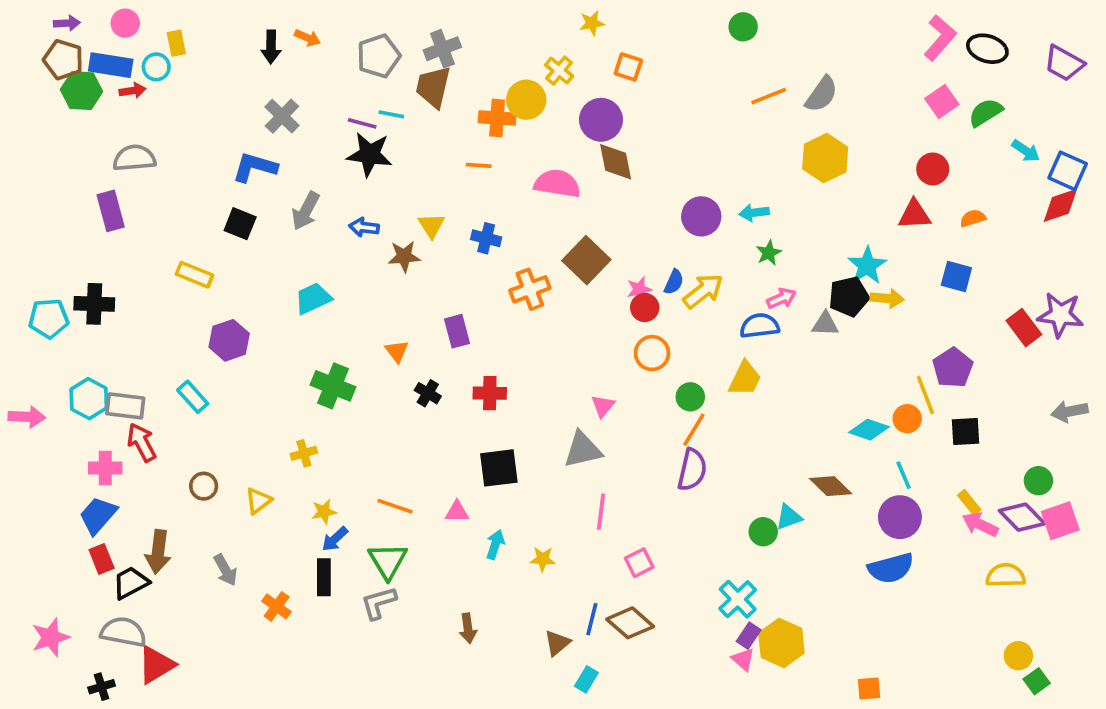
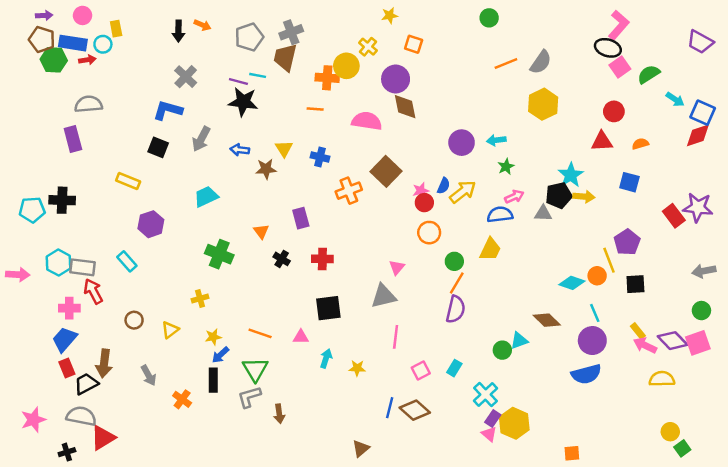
black ellipse: (987, 49) -> (608, 48), moved
green circle: (1038, 481) -> (701, 311), moved
brown arrow: (468, 628) -> (279, 414), moved
brown triangle: (557, 643) -> (361, 448), moved
cyan rectangle: (586, 679) -> (454, 368), moved

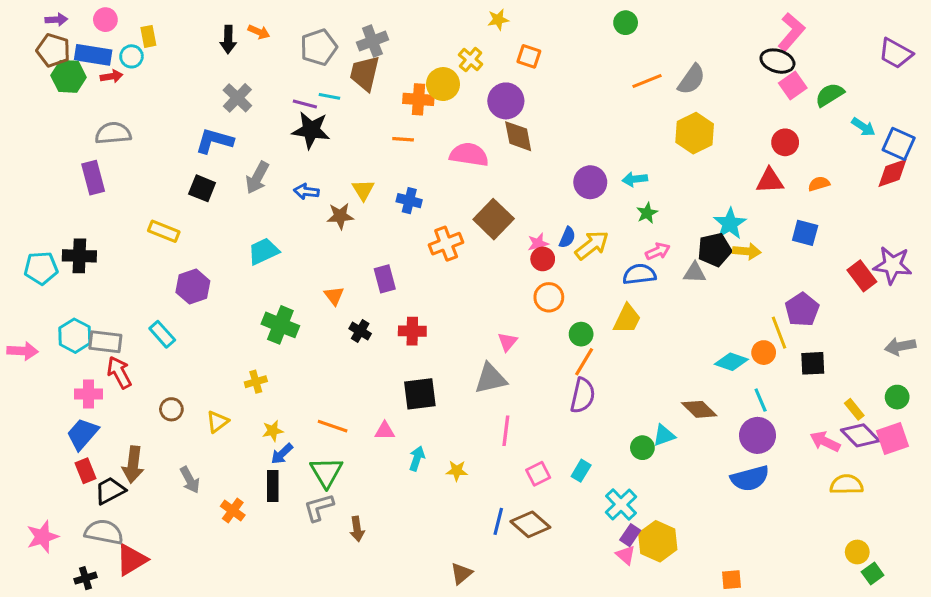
yellow rectangle: (638, 331) -> (854, 409), moved

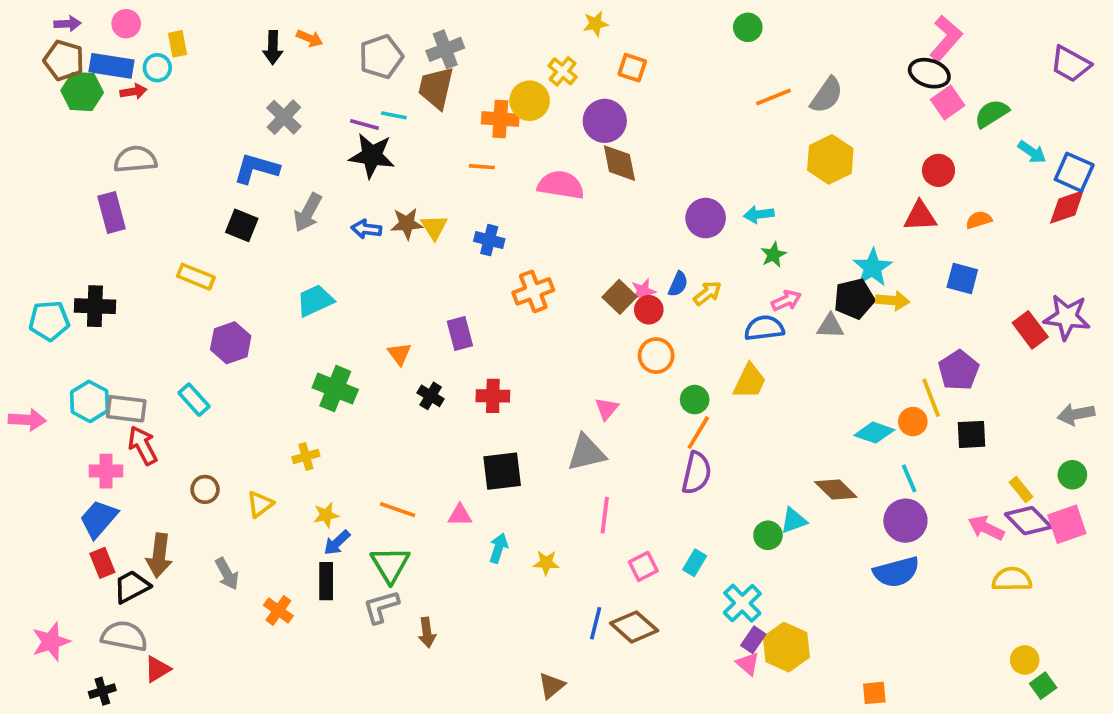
brown star: (340, 216) -> (407, 224), moved
brown square: (494, 219) -> (619, 297), moved, size x0.7
yellow arrow: (592, 245) -> (707, 293), size x0.7
red triangle: (132, 560) -> (157, 669), size x0.7

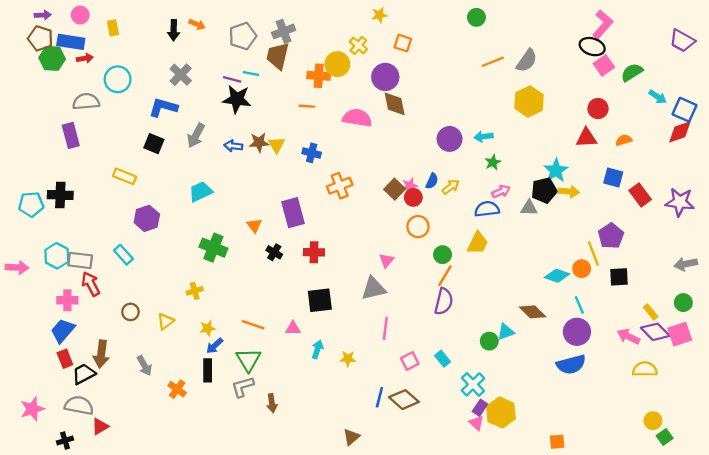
cyan circle: (157, 68) -> (118, 79), moved, size x1.5
red rectangle: (1030, 330) -> (640, 195), moved
purple rectangle: (460, 334) -> (293, 213), size x1.4
cyan rectangle: (695, 563) -> (443, 359), turned -70

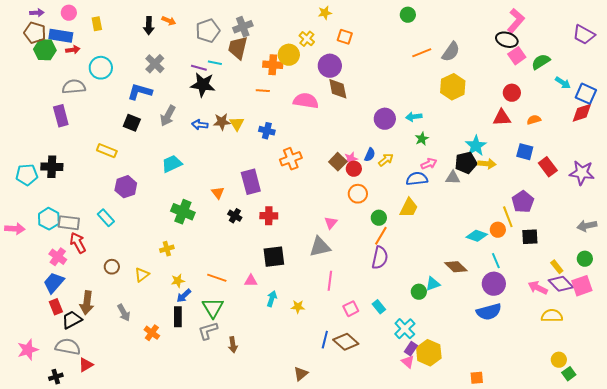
pink cross: (67, 300) -> (58, 257), turned 36

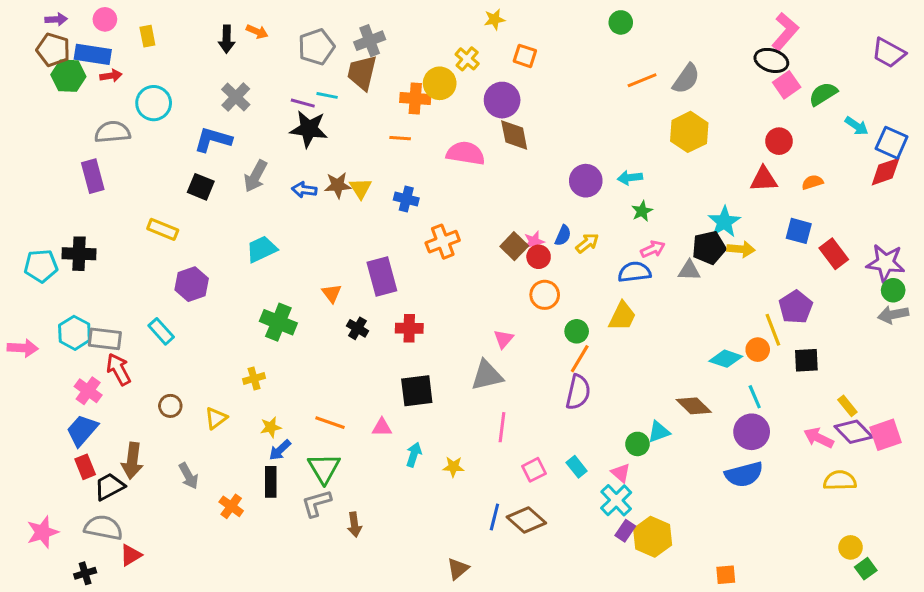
gray arrow: (587, 226) -> (893, 315), moved
green circle: (585, 259) -> (893, 290), moved
pink triangle: (408, 362) -> (621, 473), moved

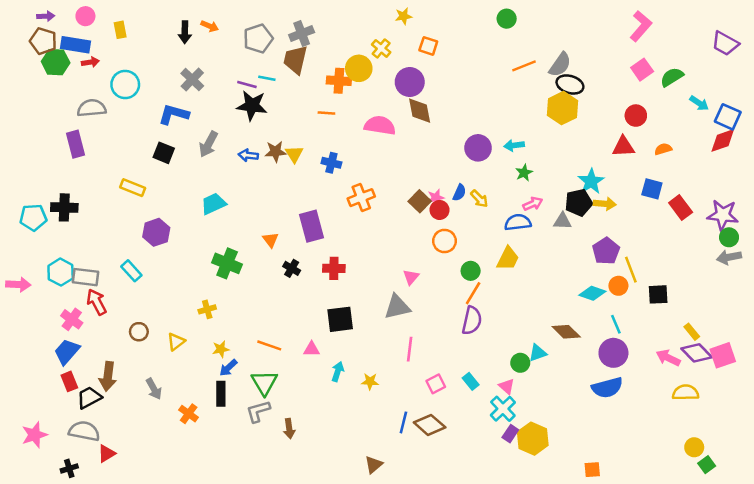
black ellipse: (771, 60) -> (570, 84), moved
yellow arrow: (587, 243) -> (479, 199), turned 84
purple pentagon: (796, 307) -> (606, 251), moved

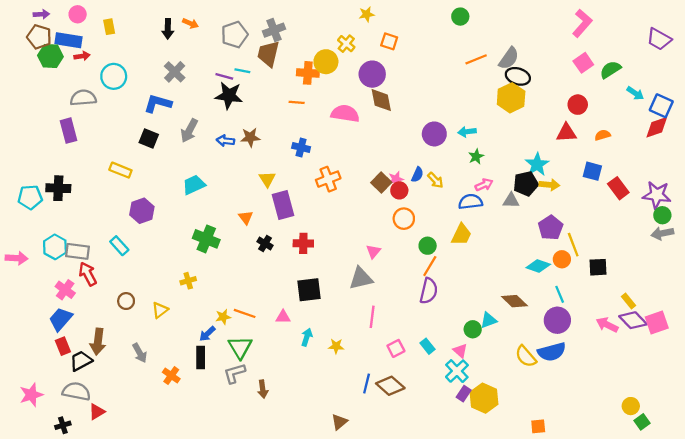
yellow triangle: (294, 154) -> (267, 179), moved
yellow star: (221, 349) -> (223, 317), moved
yellow semicircle: (686, 393) -> (526, 356), moved, turned -130

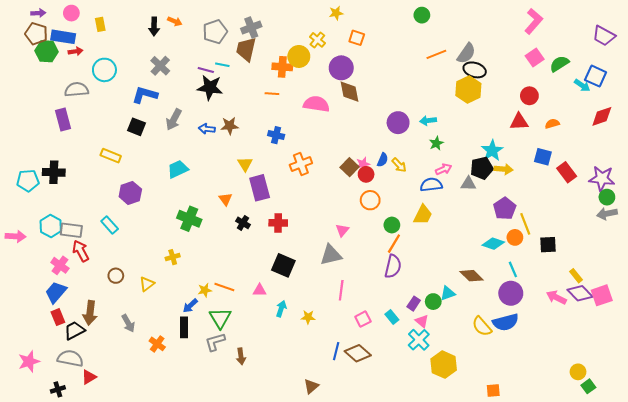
blue square: (661, 106) -> (596, 76), moved
black square: (309, 290) -> (283, 265), turned 30
purple rectangle: (464, 394) -> (414, 304), moved

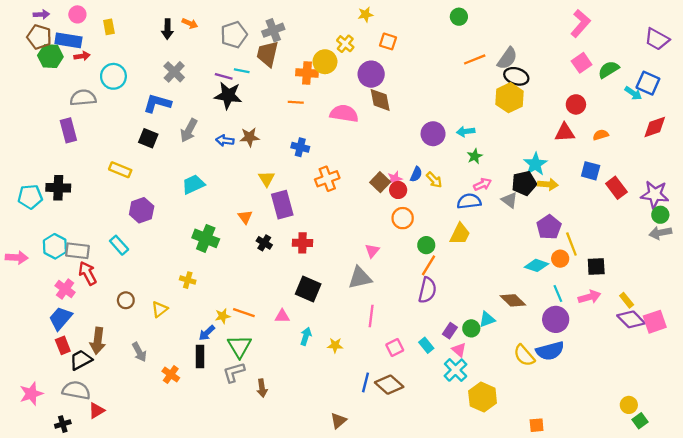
gray triangle: (468, 184) -> (510, 200), turned 35
yellow cross: (173, 257) -> (188, 280), turned 32
pink arrow: (556, 297) -> (589, 297), moved, turned 138

